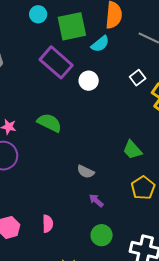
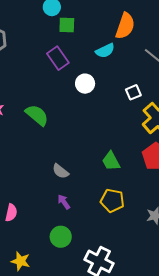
green square: (72, 26) -> (67, 25), moved, size x0.6
purple rectangle: (56, 62) -> (58, 58), size x0.7
yellow pentagon: (143, 188) -> (112, 201), turned 30

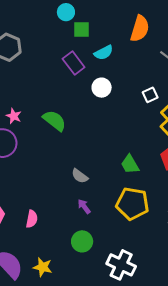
cyan semicircle: (105, 51) -> (104, 53), moved
yellow pentagon: (112, 201) -> (133, 204), size x1.4

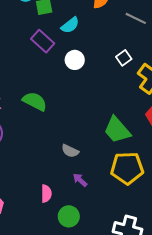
green trapezoid: (130, 164) -> (117, 130), size x1.4
pink semicircle: (32, 219) -> (46, 194), moved
green circle: (82, 241) -> (69, 216), moved

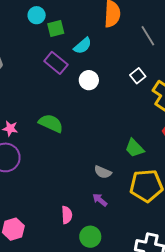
gray line: (136, 18) -> (148, 36), turned 35
green trapezoid: (117, 130) -> (135, 148), size x0.7
gray semicircle: (70, 151) -> (103, 172), moved

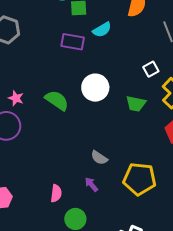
purple rectangle: (56, 63) -> (73, 42), turned -40
white circle: (89, 80) -> (95, 88), moved, size x1.4
green trapezoid: (135, 148) -> (136, 104), moved, turned -45

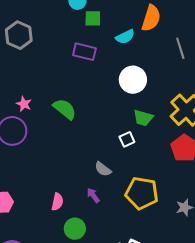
cyan semicircle: (102, 30) -> (125, 37), moved
white square: (151, 69) -> (127, 139), moved
white circle: (95, 88) -> (133, 80), moved

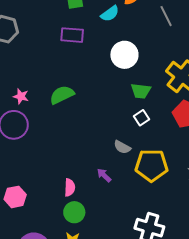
green semicircle: (65, 109) -> (62, 95), turned -55
white square: (127, 139) -> (141, 118), moved
gray semicircle: (103, 169) -> (122, 147), moved
green circle: (75, 229) -> (74, 212), moved

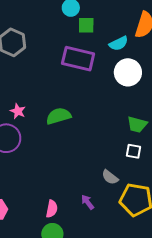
purple rectangle: (72, 35) -> (78, 59), size x1.4
white circle: (124, 55) -> (128, 72), moved
white square: (141, 118) -> (134, 151), turned 35

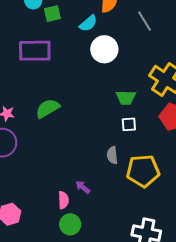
purple rectangle: (78, 59) -> (35, 51), moved
gray semicircle: (110, 177) -> (112, 155), turned 60
purple arrow: (88, 202) -> (83, 187), moved

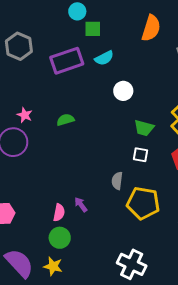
cyan semicircle: (88, 23) -> (104, 58), moved
white circle: (104, 49) -> (123, 91), moved, size x0.7
purple rectangle: (35, 51) -> (67, 61), turned -32
green semicircle: (48, 108) -> (65, 120), size x0.7

